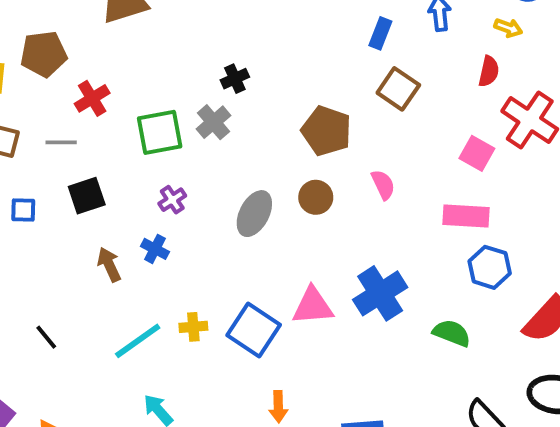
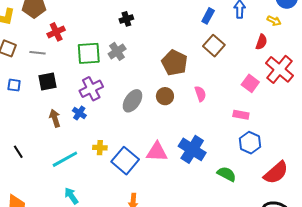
black cross: (235, 79) -> (126, 19), moved
purple cross: (172, 200) -> (91, 89), size x1.6
pink rectangle: (466, 216) -> (241, 115), size x0.7
blue cross: (380, 293) -> (192, 149), turned -32
yellow cross: (193, 327) -> (100, 148), moved

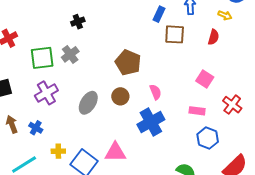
brown square: (214, 46) -> (175, 34), moved, turned -35
red cross: (279, 69) -> (232, 105), moved, size x0.7
blue cross: (79, 113) -> (36, 128), moved
blue cross: (192, 149) -> (151, 122), moved, turned 32

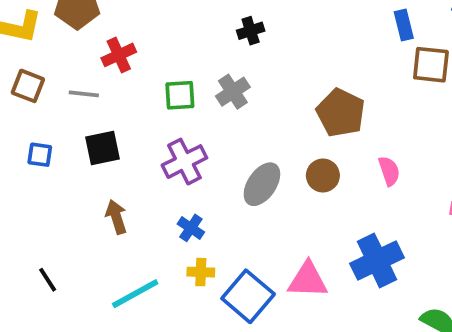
blue rectangle: (159, 14) -> (404, 25), turned -42
green square: (42, 58) -> (180, 95), size x0.7
blue cross: (151, 122) -> (377, 261), moved
blue cross: (36, 128) -> (191, 228), moved

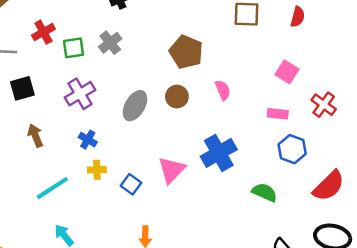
red cross: (119, 55) -> (43, 32), moved
pink triangle: (308, 280) -> (172, 170), turned -44
blue square: (248, 296) -> (131, 184), size x0.6

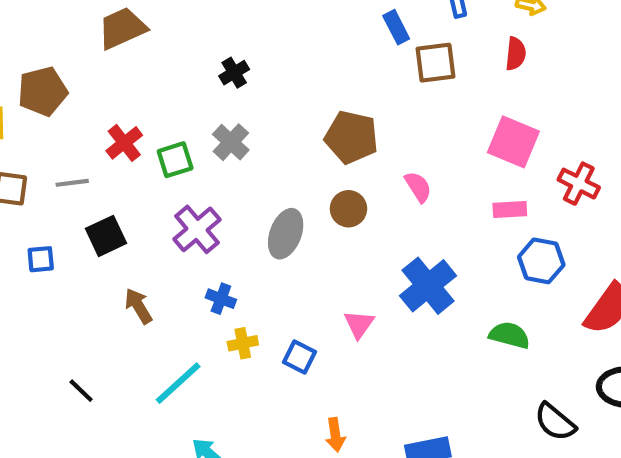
pink square: (287, 72) -> (513, 142), size x1.4
pink triangle: (172, 170) -> (359, 324), size x0.7

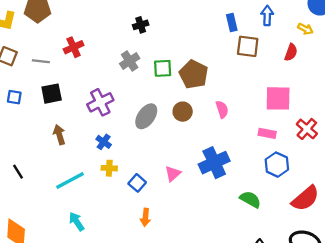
pink square: (513, 142) -> (278, 98), turned -36
green square: (175, 160) -> (163, 68), moved
orange arrow: (335, 435) -> (145, 217), moved

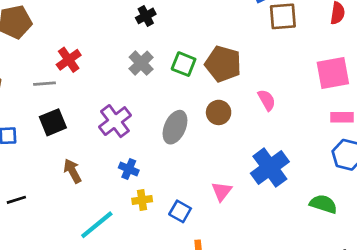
gray line: (41, 61) -> (44, 84), moved
green square: (163, 68) -> (184, 64), turned 36
pink rectangle: (267, 133) -> (342, 117), moved
black line: (18, 172) -> (16, 200), moved, turned -64

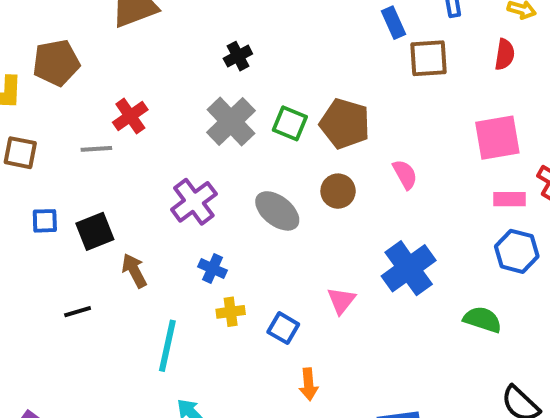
gray cross: (141, 63) -> (231, 121), size x1.4
black square: (53, 122) -> (95, 231), moved
gray ellipse: (175, 127) -> (277, 211), turned -76
black line: (16, 200) -> (78, 312), moved
cyan line: (97, 225) -> (167, 346), turned -39

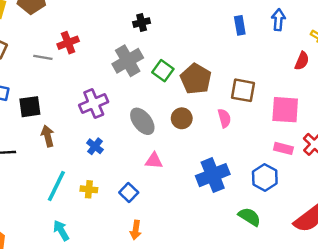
brown square: (428, 58) -> (243, 90), moved
blue hexagon: (517, 251) -> (265, 177), moved
pink triangle: (341, 301) -> (154, 161), moved, turned 42
yellow cross: (231, 312) -> (89, 189), moved

